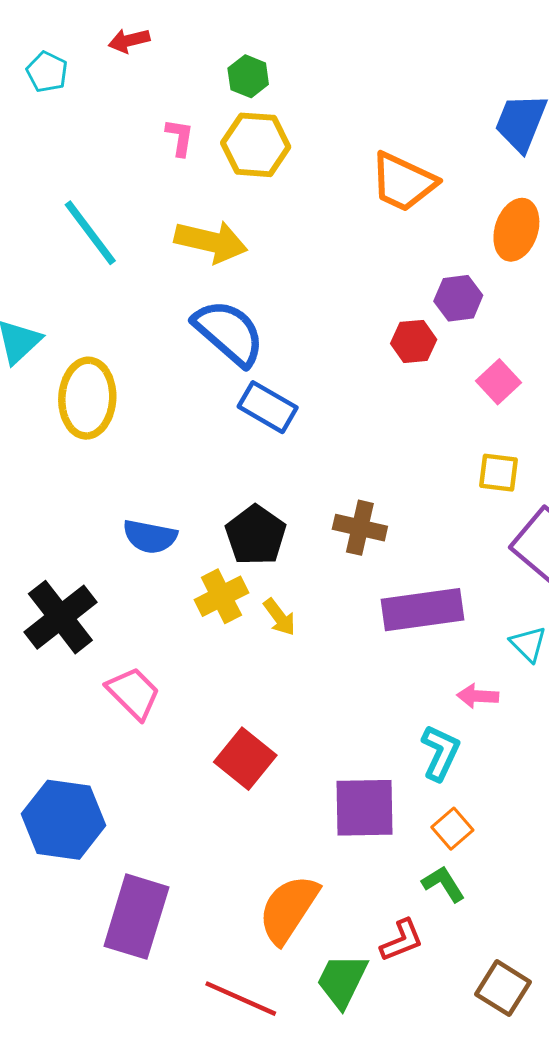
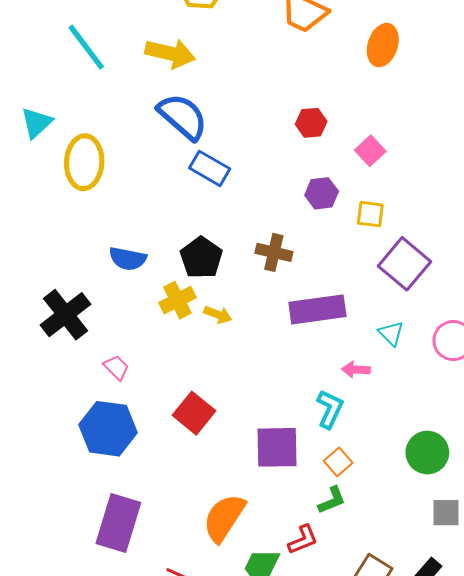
purple hexagon: (458, 298) -> (322, 193), moved
yellow arrow: (280, 617) -> (218, 315), turned -32
pink trapezoid: (133, 693) -> (116, 367), size x0.7
blue hexagon: (63, 820) -> (108, 429), moved
green L-shape: (443, 884) -> (332, 500), turned 100

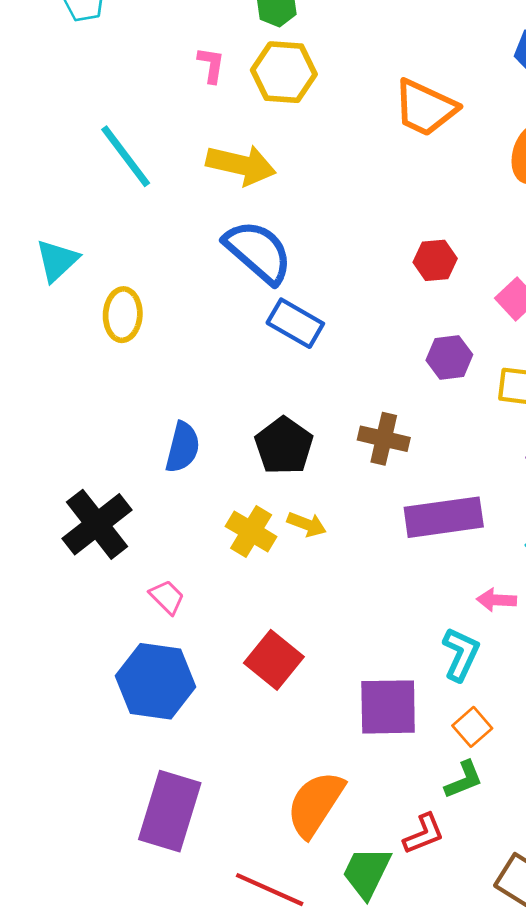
yellow ellipse: (84, 162) -> (123, 315), size x0.7
blue semicircle: (128, 259) -> (183, 447), turned -87
yellow cross: (177, 300) -> (251, 531), moved, turned -32

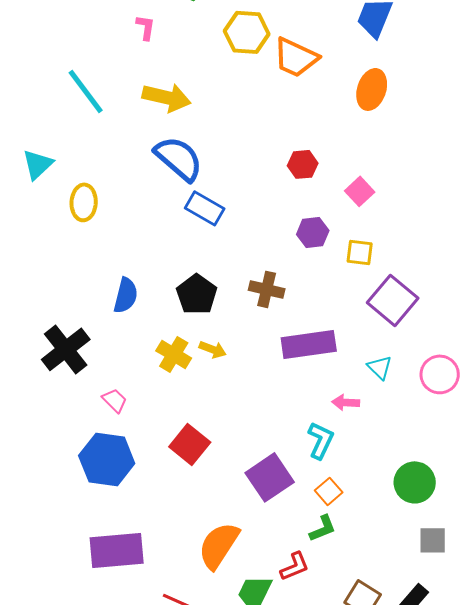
yellow hexagon: (284, 72) -> (247, 32), moved
purple square: (388, 707) -> (270, 477), turned -33
purple rectangle: (170, 811) -> (117, 550), turned 68

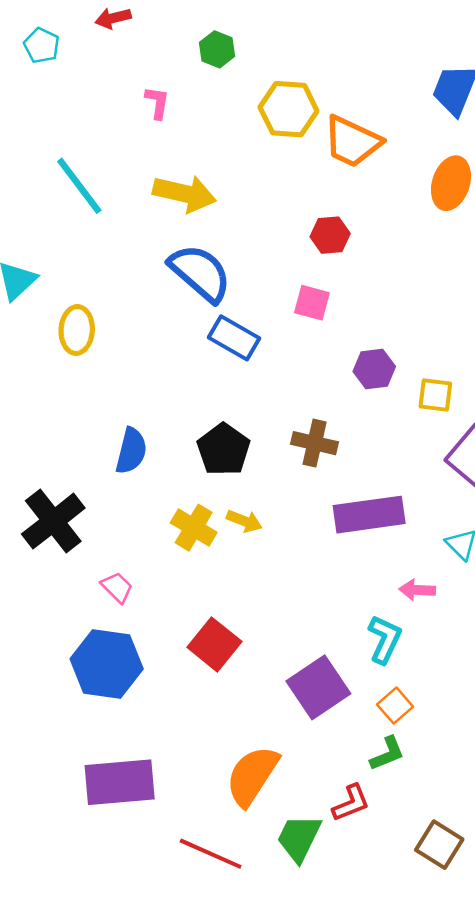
red hexagon: (303, 164) -> (330, 235), moved
pink square: (360, 191) -> (312, 303), moved, turned -32

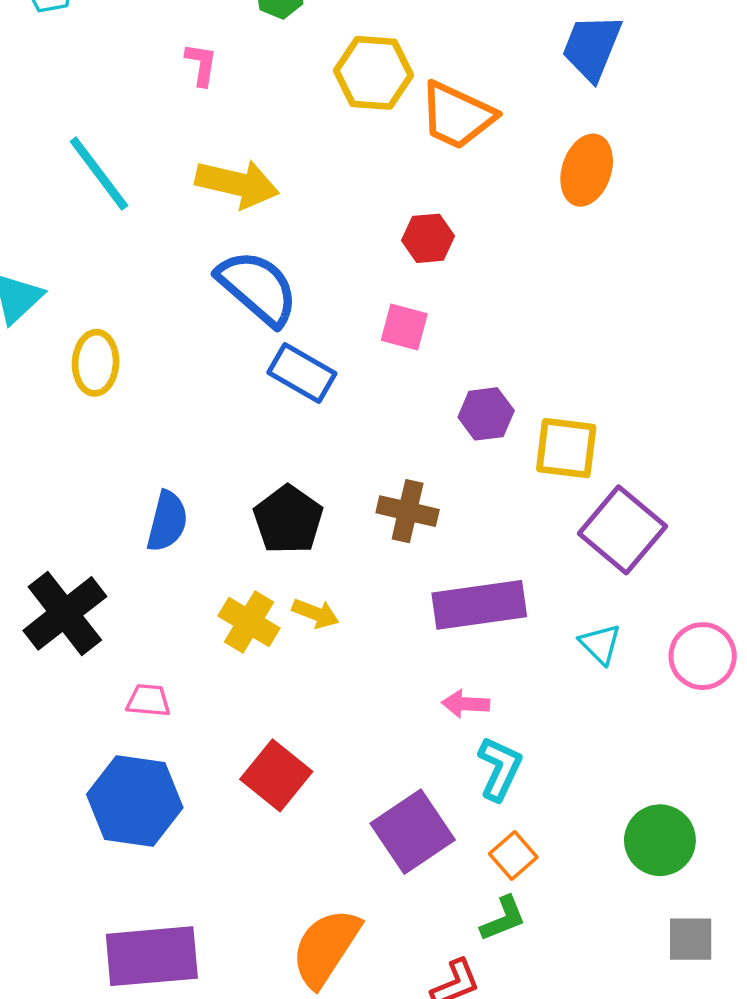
yellow square: (435, 395) -> (566, 448), size x1.4
pink trapezoid: (117, 587) -> (148, 700), turned -40
pink arrow: (417, 590) -> (466, 704), moved

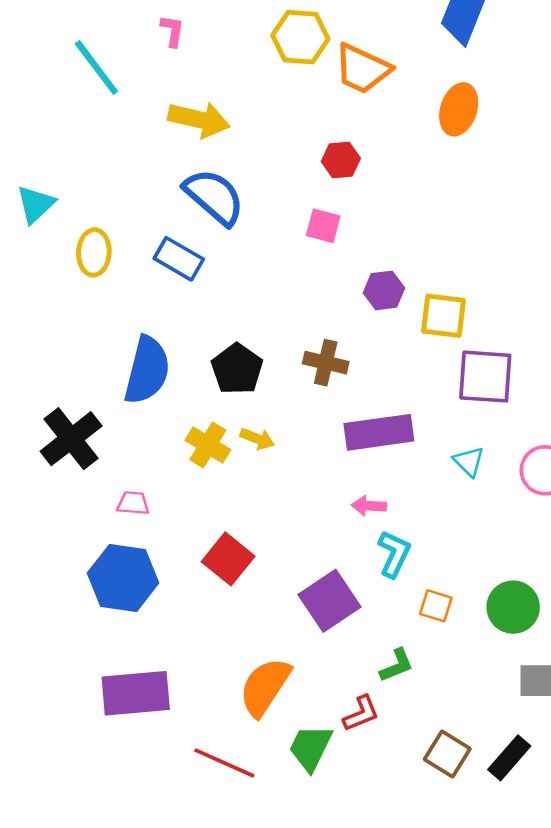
cyan line: (99, 173) -> (96, 68), moved
blue rectangle: (302, 373) -> (179, 259), moved
blue semicircle: (167, 521) -> (147, 370), size x1.5
purple square: (622, 530) -> (485, 377), turned -36
orange square: (513, 856) -> (436, 606), moved, turned -32

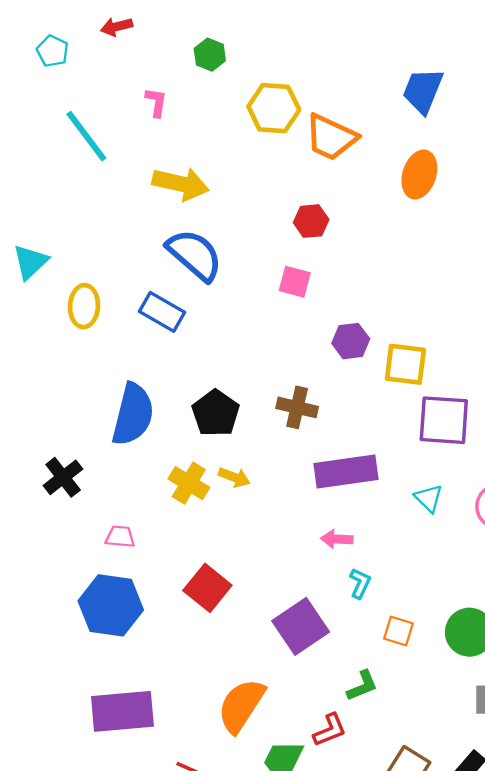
black cross: (71, 439) -> (63, 477), size x0.7
cyan L-shape: (394, 554) -> (360, 583), size x0.7

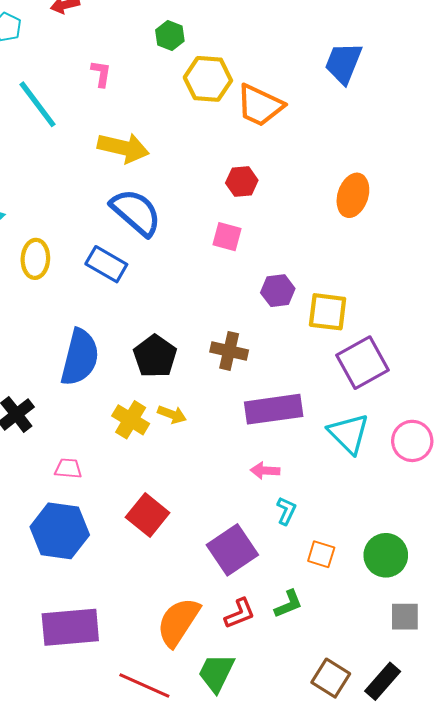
green hexagon: (210, 55) -> (170, 36), moved
orange ellipse: (419, 175) -> (353, 195), moved
purple square: (444, 420) -> (362, 363), turned -33
cyan triangle: (429, 498) -> (349, 434), size x1.6
red L-shape: (330, 730) -> (240, 613), moved

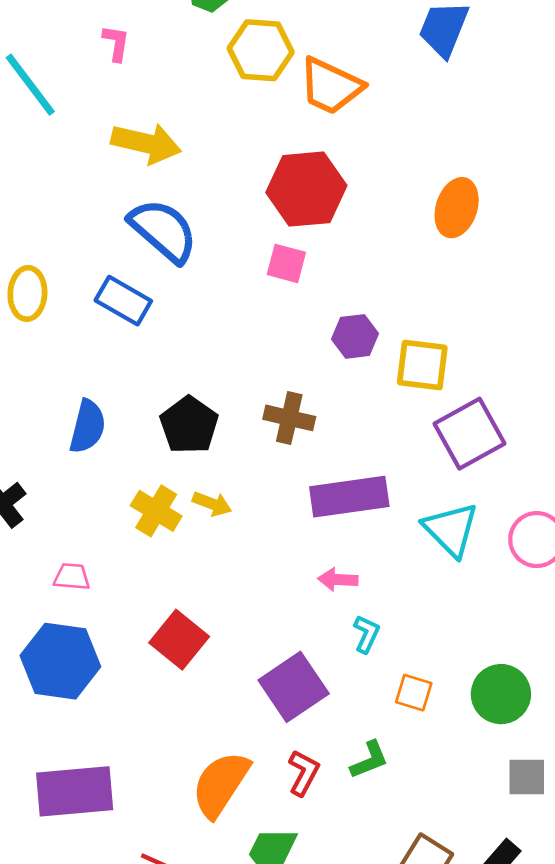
red hexagon: (242, 182) -> (306, 189), size x1.8
blue semicircle: (80, 357) -> (88, 427), size x0.7
red L-shape: (240, 613) -> (304, 773), turned -40

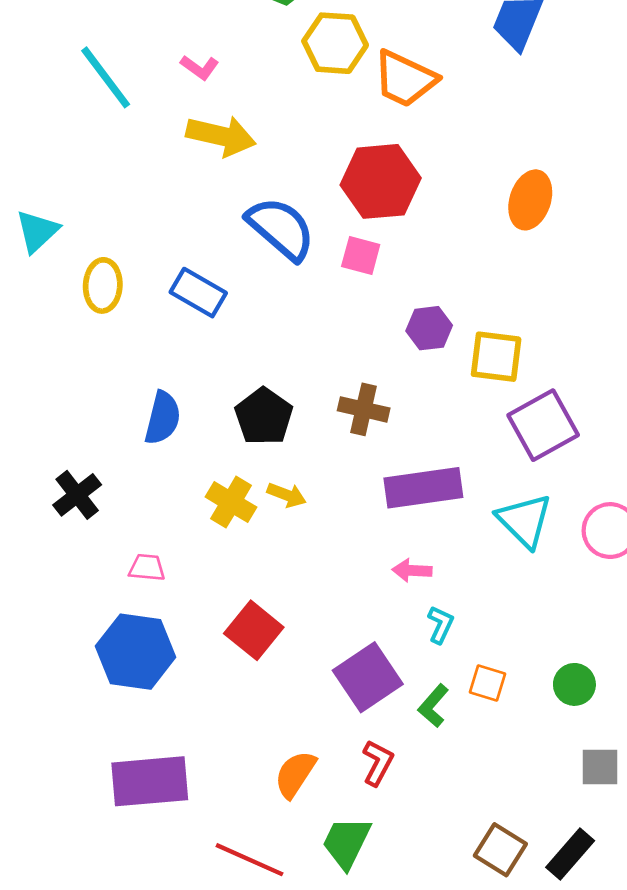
pink L-shape: (116, 43) -> (200, 67), moved, turned 117
blue semicircle: (163, 231) -> (281, 228), moved
green circle: (501, 694) -> (574, 684), size x0.7
green L-shape: (369, 760) -> (433, 706), moved, turned 153
orange semicircle: (221, 784) -> (295, 774), size x0.7

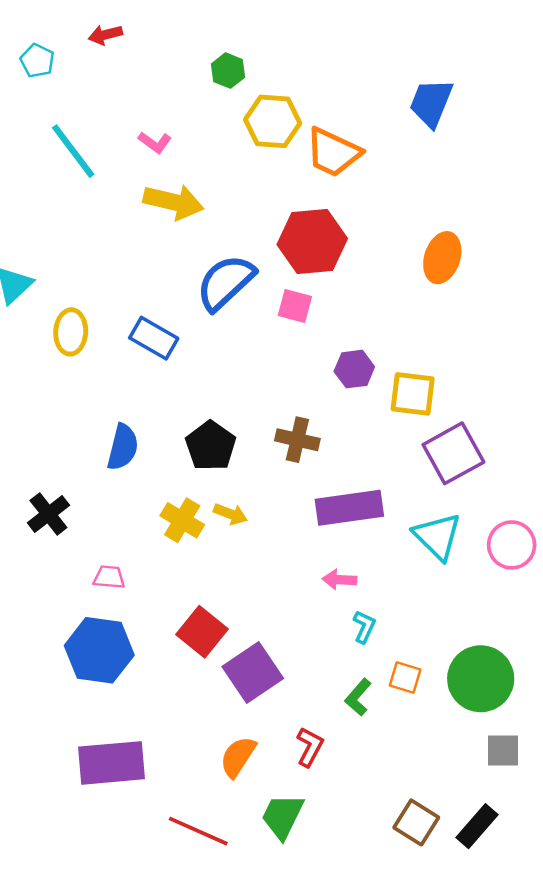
blue semicircle: (281, 228) -> (226, 282), turned -84
purple square: (368, 677) -> (253, 673), moved
green circle: (574, 684) -> (481, 679), size x1.8

